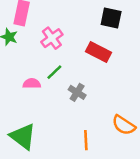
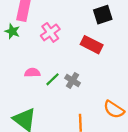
black square: (111, 18) -> (103, 15), turned -30
green line: (54, 72) -> (52, 79), moved

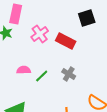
red rectangle: (92, 45) -> (66, 41), moved
gray cross: (73, 80) -> (69, 74), moved

